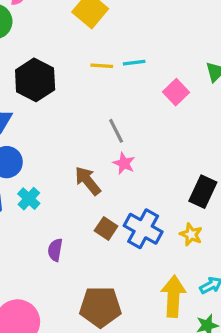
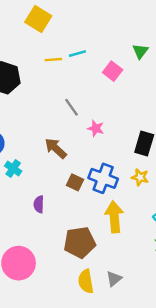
pink star: (124, 163) -> (96, 128), moved
yellow arrow: (173, 296) -> (114, 217), moved

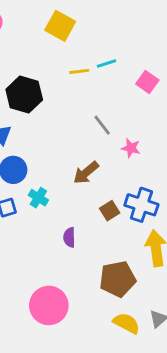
brown arrow: (56, 148) -> (86, 173), turned -80
brown square: (75, 182) -> (110, 211), turned 35
yellow semicircle: (86, 281) -> (126, 323), turned 130

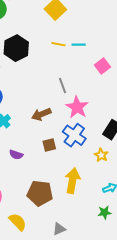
pink star: (131, 148) -> (77, 107), size x1.6
blue cross: (141, 205) -> (74, 135), moved
purple semicircle: (69, 237) -> (16, 155), turned -88
yellow semicircle: (126, 323) -> (18, 222), moved

